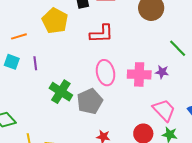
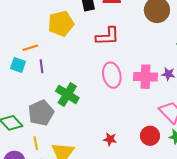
yellow pentagon: (55, 21) -> (61, 24), turned 30
orange line: (19, 36) -> (30, 48), moved
gray pentagon: (90, 101) -> (41, 113), moved

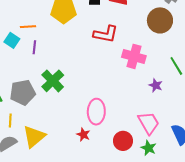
pink ellipse: (112, 75) -> (96, 112), moved
pink cross: (145, 77) -> (134, 56), moved

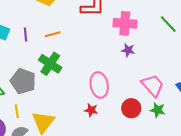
orange line: (28, 27) -> (53, 34), moved
purple star: (156, 85) -> (128, 50), moved
gray pentagon: (23, 92) -> (23, 81), turned -30

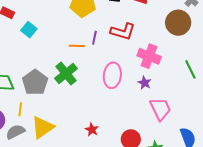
purple line: (25, 35) -> (94, 38), moved
pink ellipse: (99, 85) -> (112, 75), moved
pink trapezoid: (153, 85) -> (160, 109), moved

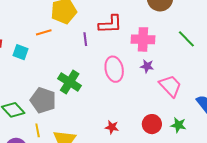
orange line: (77, 46) -> (44, 32), moved

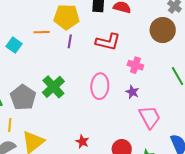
purple line: (85, 39) -> (70, 41), moved
pink cross: (143, 39) -> (135, 65), size x0.7

